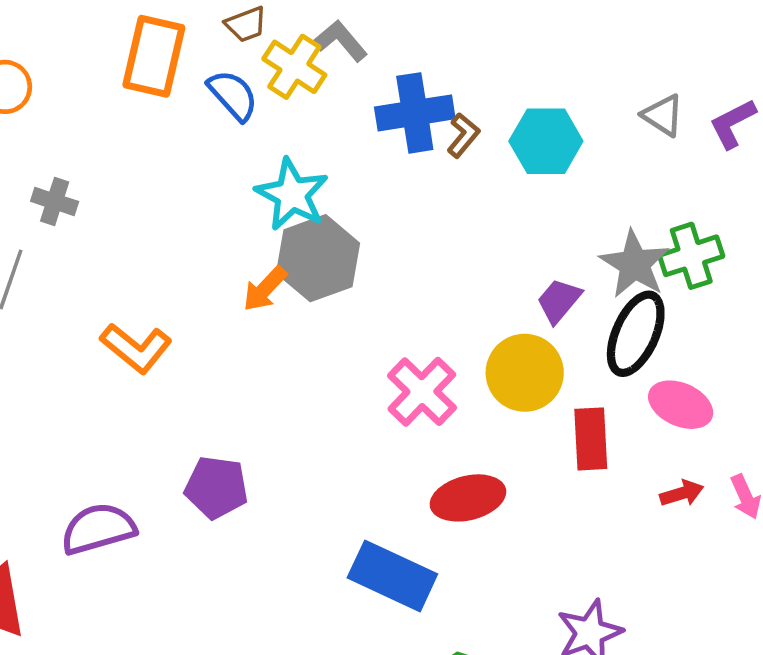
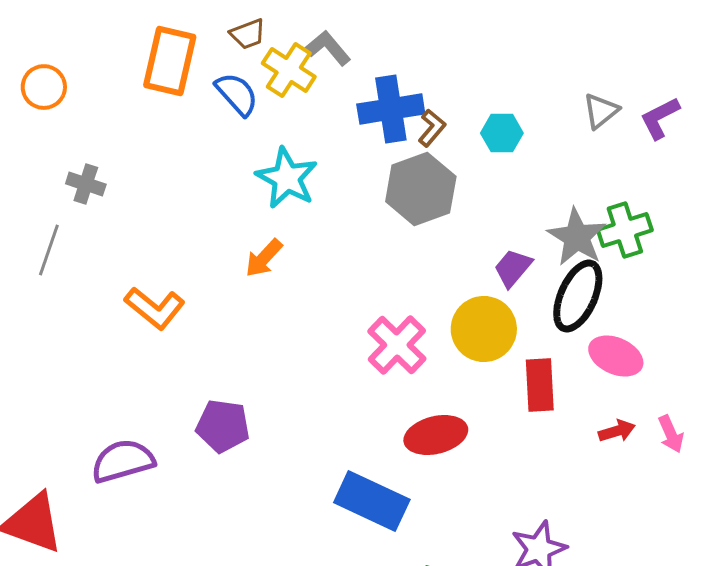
gray triangle: (663, 115) -> (601, 111), turned 48
cyan hexagon: (546, 141) -> (502, 133), size x0.7
gray hexagon: (318, 258) -> (421, 189), moved

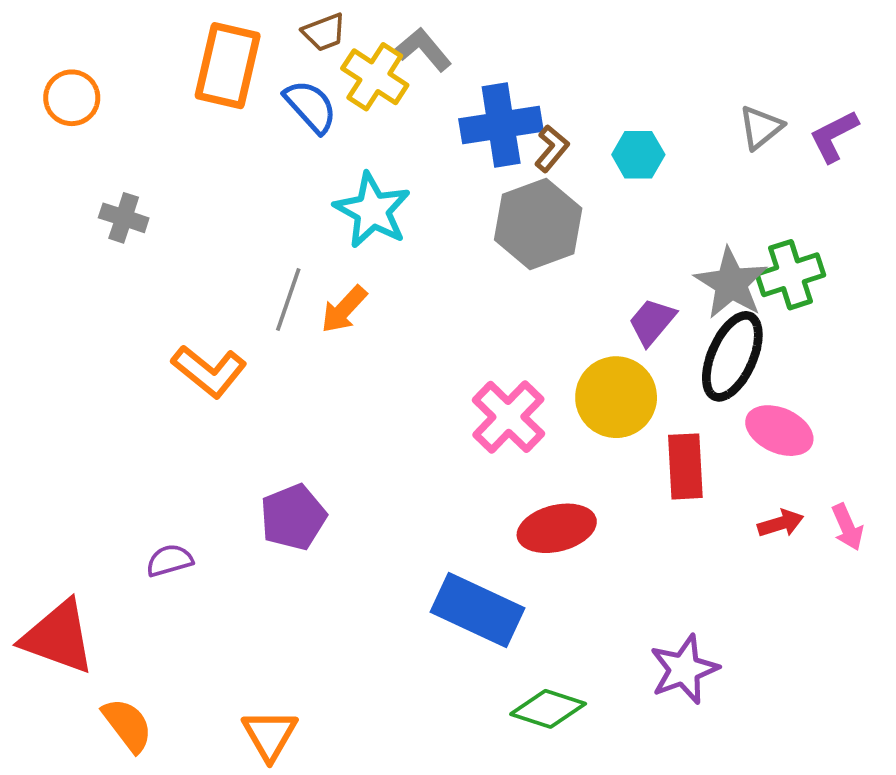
gray line: (49, 250) -> (288, 299), moved
purple pentagon: (223, 426) -> (293, 517), turned -30
purple semicircle: (123, 461) -> (169, 560), size x0.6

